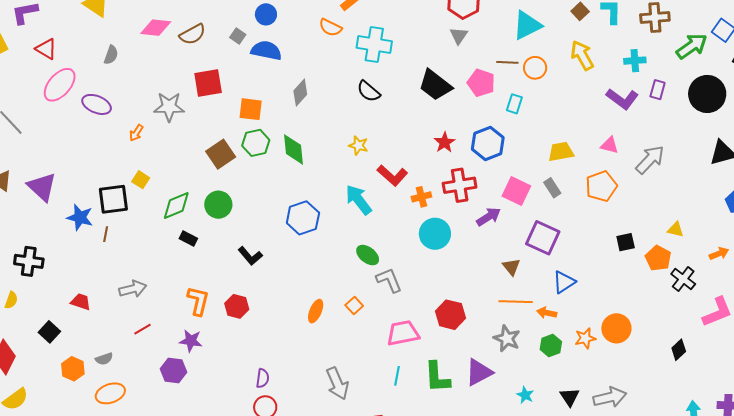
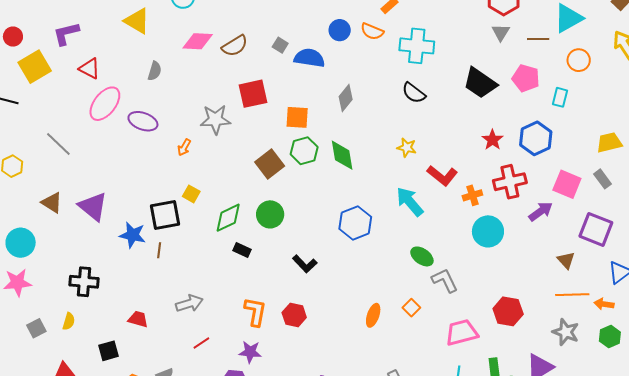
blue circle: (266, 14) -> (340, 30), moved
brown line: (507, 62) -> (538, 39), moved
black square: (49, 332) -> (108, 351), turned 35

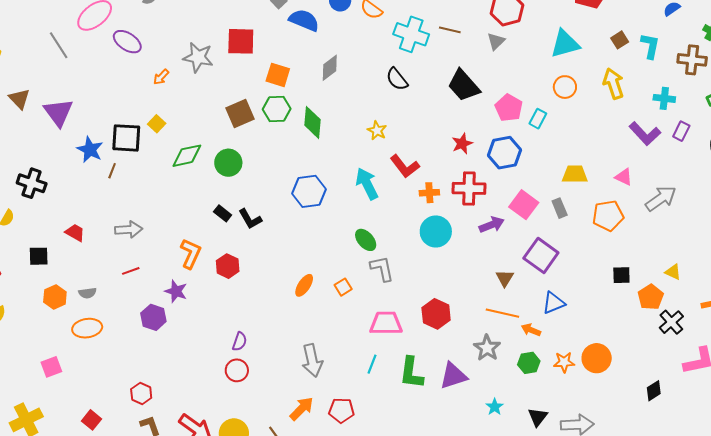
brown line: (538, 39) -> (450, 30), moved
pink pentagon: (526, 78) -> (509, 108), moved
gray line: (58, 144) -> (59, 45), moved
black rectangle: (242, 250) -> (223, 213), moved

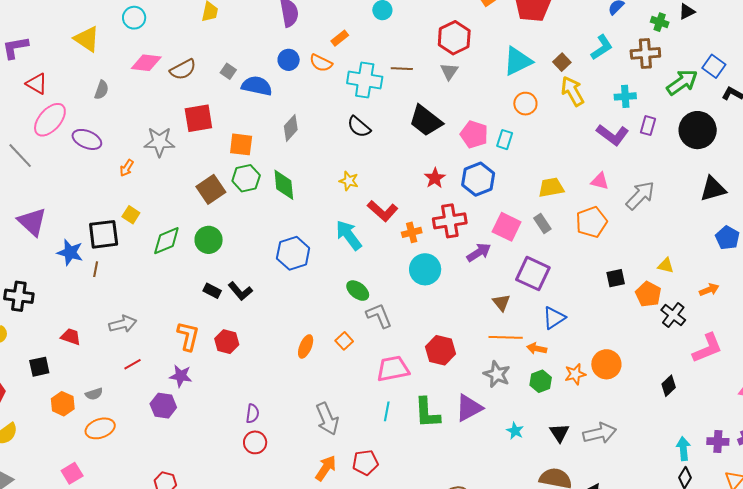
brown square: (620, 40) -> (562, 62), moved
cyan L-shape: (650, 46) -> (602, 47), turned 56

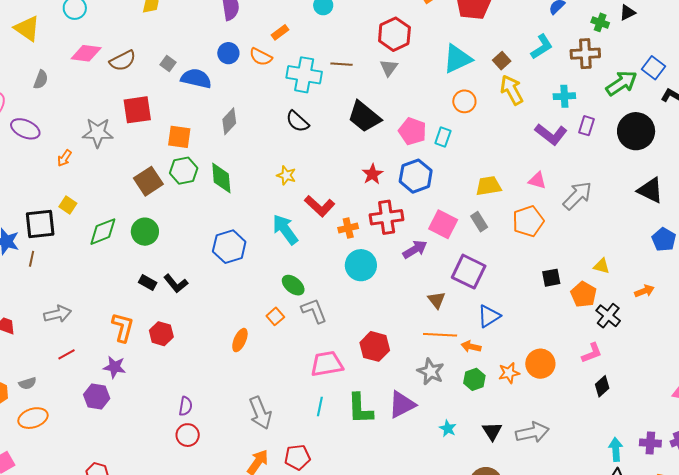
black triangle: (713, 189) -> (650, 190), turned 40
orange square: (344, 341) -> (275, 316), moved
pink L-shape: (707, 348) -> (592, 353), moved, size x0.7

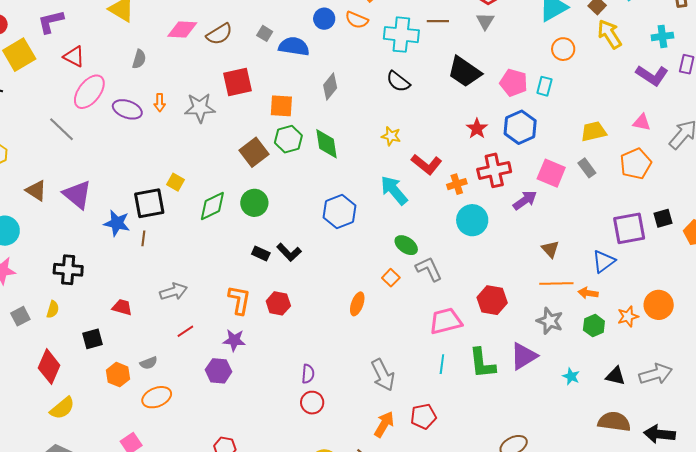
orange arrow: (64, 158) -> (160, 103), moved, turned -30
purple square: (469, 272) -> (629, 228), moved, turned -32
black triangle: (492, 431) -> (616, 376), turned -40

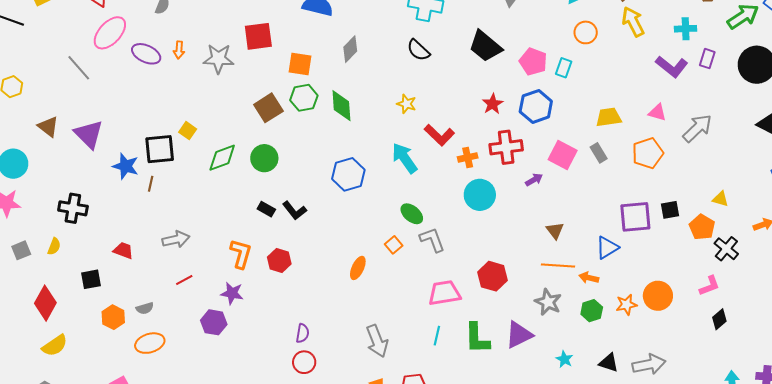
purple arrow: (525, 200) -> (534, 180), size x0.7

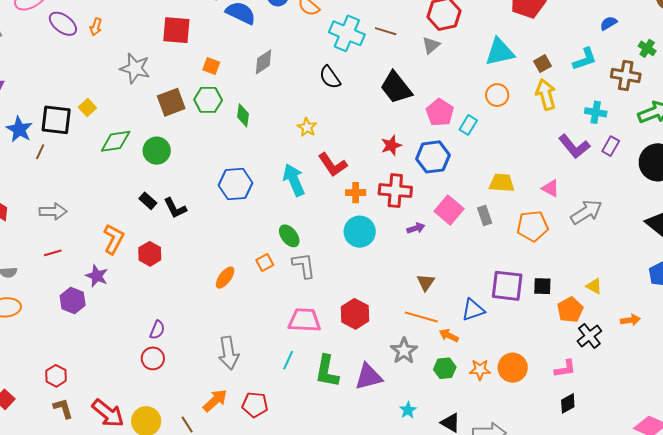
gray star: (219, 59) -> (135, 68), moved
orange square: (300, 64) -> (211, 66), size x0.7
green diamond: (341, 106) -> (243, 115), size x0.7

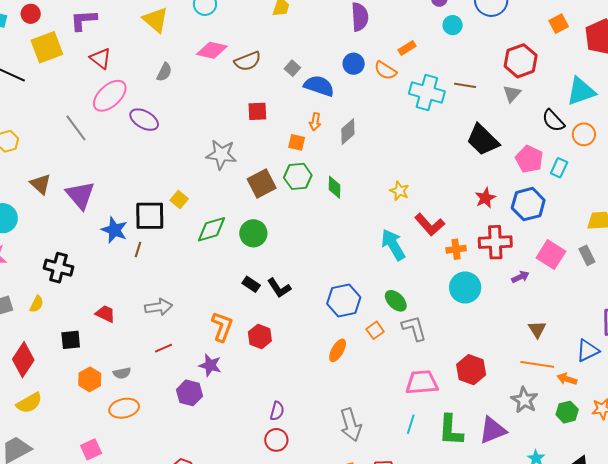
orange arrow: (96, 27) -> (315, 122), moved
red square: (176, 30) -> (257, 111), size x0.7
black semicircle: (330, 77) -> (553, 121), moved
blue hexagon: (235, 184) -> (344, 301), moved

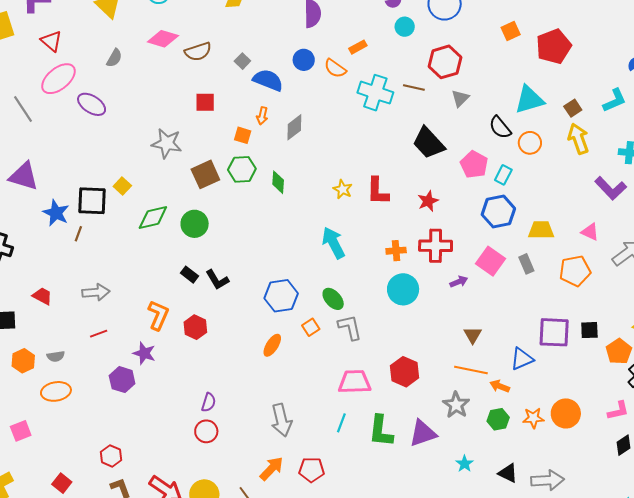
red hexagon: (521, 61) -> (445, 62), moved
purple triangle: (80, 195) -> (24, 176), turned -36
blue hexagon: (528, 204) -> (498, 212), moved
red L-shape: (430, 225) -> (378, 191), moved, turned 40

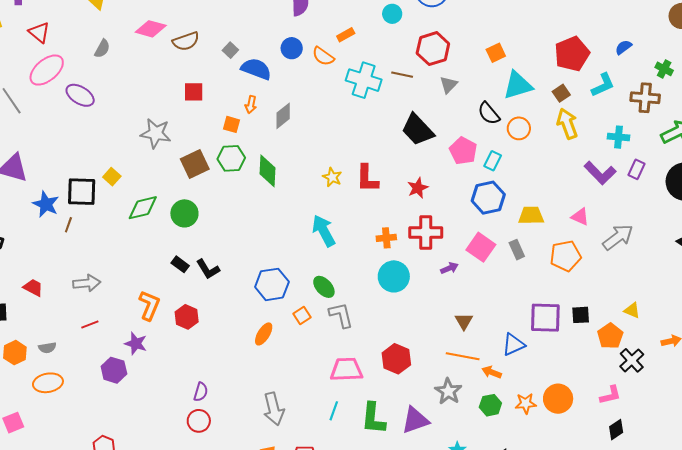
orange square: (511, 31) -> (496, 53), moved
red pentagon: (554, 46) -> (572, 54), moved
green diamond: (278, 182) -> (267, 171), size x1.4

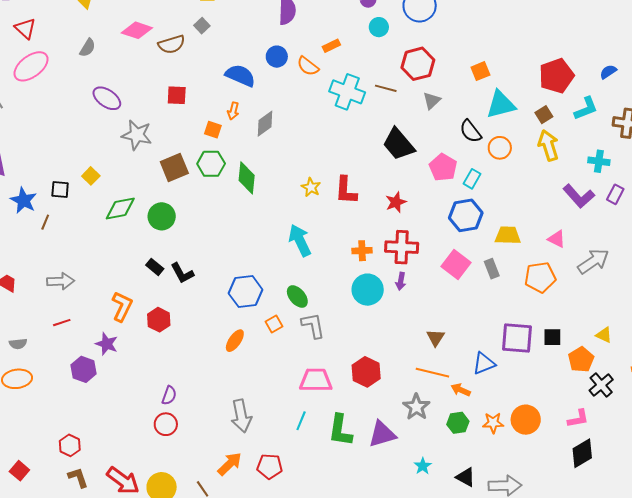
gray square: (230, 50) -> (202, 26), moved
purple ellipse: (80, 95) -> (107, 98), moved
black square: (82, 192) -> (60, 190), size x0.6
purple arrow: (449, 268) -> (401, 281), moved, turned 120
black diamond: (616, 430) -> (582, 453), size x1.4

